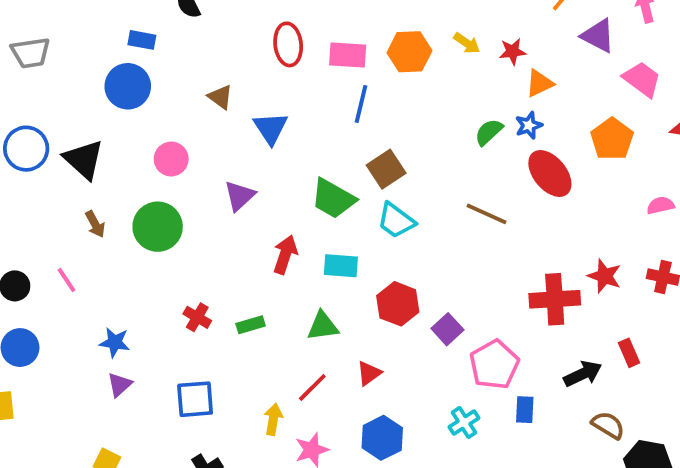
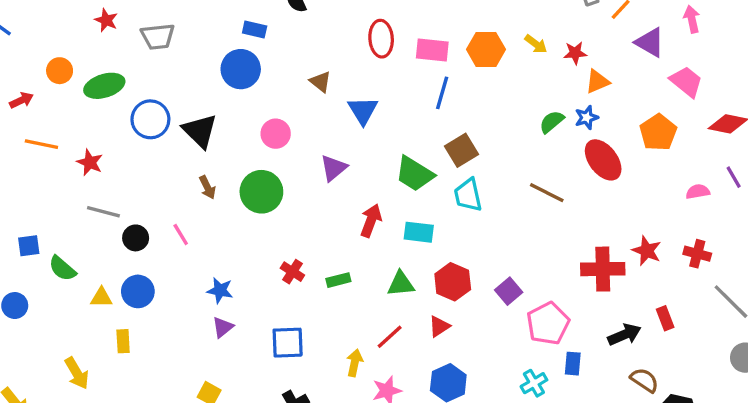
cyan trapezoid: (396, 220) -> (468, 195), turned 39
red hexagon: (398, 304) -> (453, 282), moved
cyan cross: (464, 422) -> (534, 383), moved

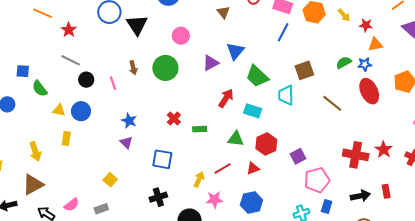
brown triangle: (320, 82) -> (223, 12), moved
blue triangle: (363, 110) -> (235, 51), moved
brown square: (461, 150) -> (304, 70), moved
brown arrow: (207, 187) -> (133, 68), moved
purple triangle: (223, 327) -> (126, 142), turned -48

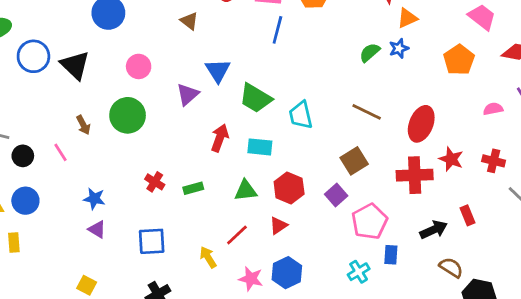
brown square: (304, 70) -> (354, 161), moved
red ellipse: (369, 91) -> (421, 124), moved, turned 60
yellow arrow: (199, 179) -> (208, 257), turned -42
pink star: (214, 200) -> (251, 279), moved, turned 30

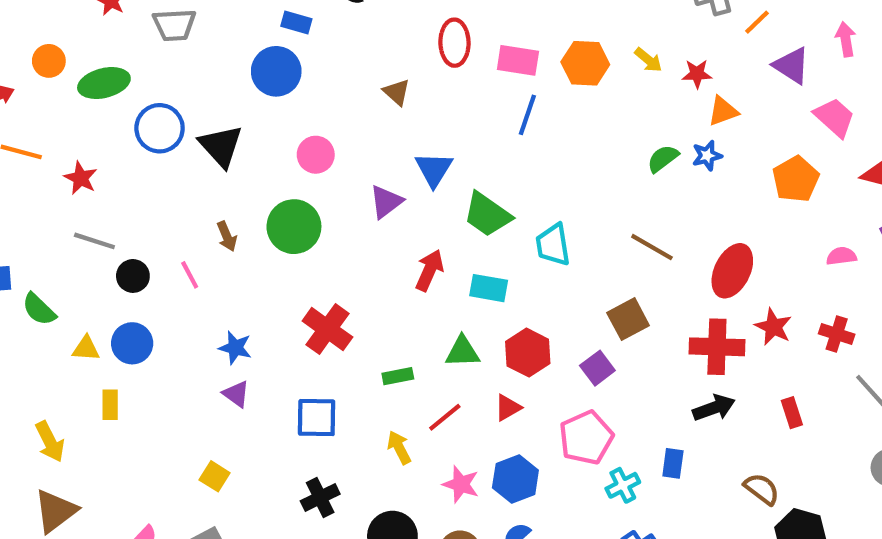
red cross: (155, 182) -> (327, 329), size x1.6
green rectangle: (193, 188) -> (398, 376), moved
pink pentagon: (370, 221) -> (586, 438), moved
black arrow: (434, 230) -> (714, 408), moved

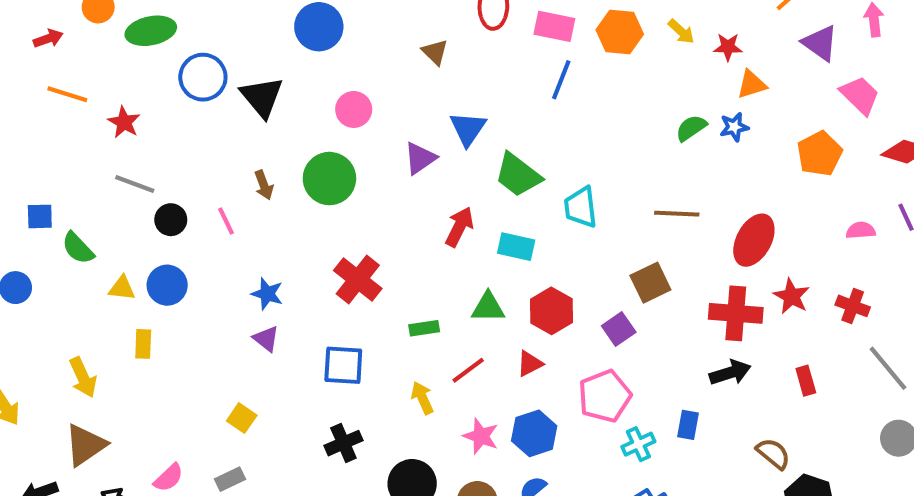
brown line: (652, 247) -> (677, 214), turned -30

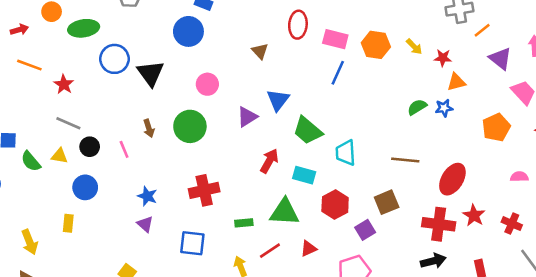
red cross: (358, 280) -> (204, 190), turned 36
yellow triangle: (122, 288) -> (59, 156), moved
green triangle: (488, 307) -> (284, 212), size x1.4
red hexagon: (551, 311) -> (335, 204), moved

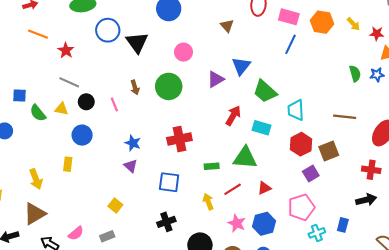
green semicircle: (417, 107) -> (355, 74), turned 105
red hexagon: (335, 204) -> (301, 144), moved
red cross: (439, 224) -> (371, 170), size x0.7

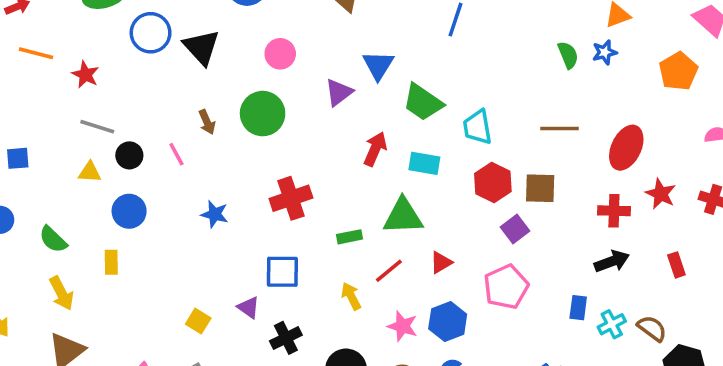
green semicircle: (38, 113) -> (53, 239), moved
brown square: (329, 151) -> (540, 188), turned 30
purple triangle: (131, 166) -> (248, 308), moved
cyan cross: (317, 233) -> (612, 324), moved

